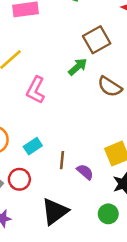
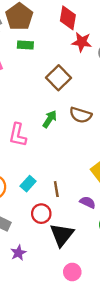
green arrow: (78, 67) -> (50, 119), moved
purple semicircle: (85, 172) -> (88, 202), moved
red circle: (19, 179) -> (41, 214), moved

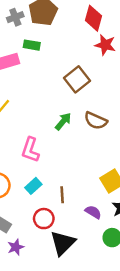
green rectangle: (25, 45) -> (32, 45), moved
pink L-shape: (18, 135) -> (30, 150), moved
purple star: (18, 253) -> (16, 247), moved

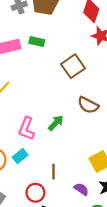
green rectangle: (32, 45) -> (37, 41), moved
green arrow: (63, 121) -> (56, 123), moved
cyan rectangle: (33, 186) -> (20, 156), moved

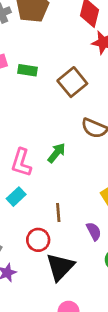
green rectangle: (37, 41) -> (27, 70), moved
purple semicircle: (81, 189) -> (94, 231), turned 32

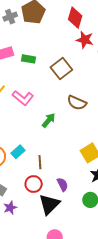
pink L-shape: (21, 163) -> (23, 98), moved, turned -70
brown line: (58, 213) -> (40, 162), moved
purple semicircle: (94, 231) -> (63, 184), moved

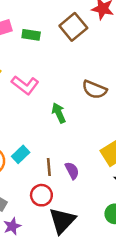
brown square: (61, 68) -> (73, 27), moved
green arrow: (49, 120) -> (59, 113), turned -63
purple semicircle: (63, 184) -> (72, 171), moved

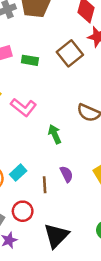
purple semicircle: (72, 171) -> (66, 174), moved
red circle: (41, 195) -> (23, 211), moved

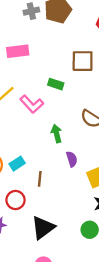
brown square: (70, 53) -> (83, 61), turned 30
green rectangle: (30, 60) -> (56, 84), moved
purple semicircle: (66, 174) -> (72, 159), moved

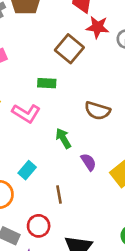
brown square: (83, 61) -> (69, 49), turned -35
cyan rectangle: (17, 164) -> (27, 170), moved

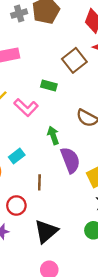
purple semicircle: (89, 162) -> (70, 160), size x1.6

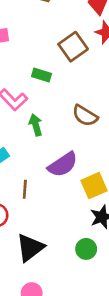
green arrow: (53, 135) -> (36, 125), moved
purple semicircle: (70, 160) -> (63, 165), turned 75

